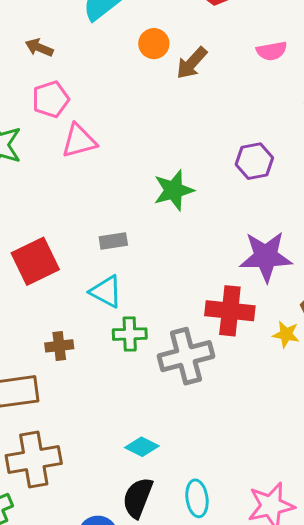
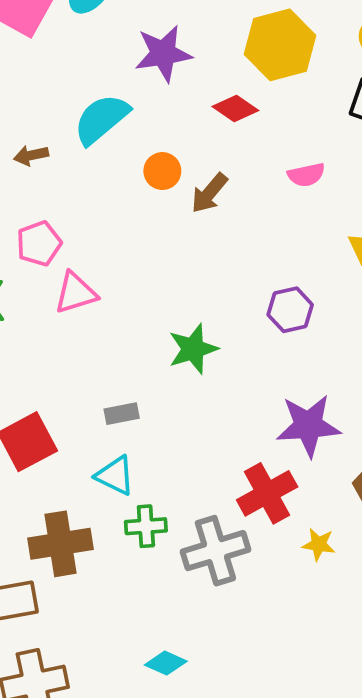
brown arrow: (39, 48) -> (31, 155), moved, turned -32
red cross: (230, 311) -> (267, 493), turned -33
yellow star: (286, 334) -> (319, 544), moved
brown cross: (59, 346) -> (61, 544), size x1.8

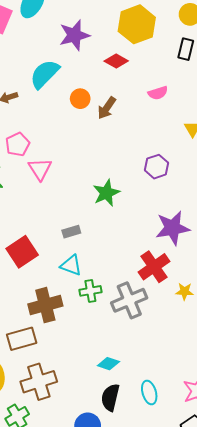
pink triangle: (75, 293) -> (40, 169), turned -40

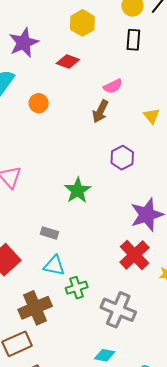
yellow hexagon: (137, 24) -> (82, 23), size x0.7
brown arrow: (107, 108) -> (100, 111), moved
gray rectangle: (71, 232) -> (49, 233), turned 42
gray cross: (129, 300) -> (118, 310), moved, turned -36

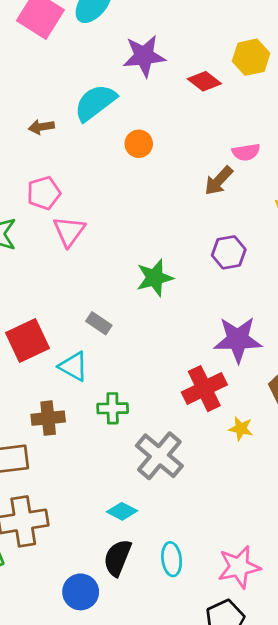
yellow hexagon: (82, 23) -> (251, 57), moved
red diamond: (68, 61) -> (204, 81), moved
cyan triangle: (54, 266) -> (73, 366), moved
brown cross: (35, 308) -> (48, 418), size x0.7

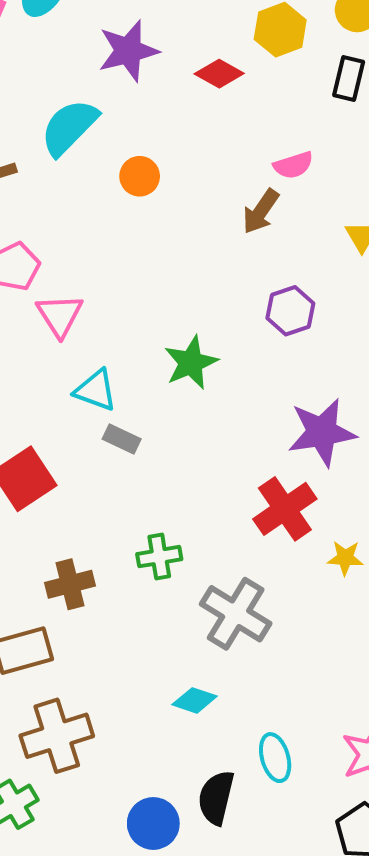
cyan triangle: (73, 366) -> (96, 390), moved
black semicircle: (117, 558) -> (216, 798), moved

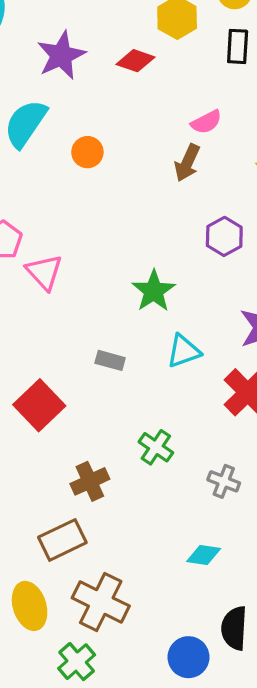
cyan triangle: (96, 390) -> (184, 351), moved, turned -30
green cross: (159, 557) -> (156, 447), turned -36
gray cross: (236, 614) -> (224, 481), size x0.6
brown cross: (57, 736) -> (101, 602), turned -36

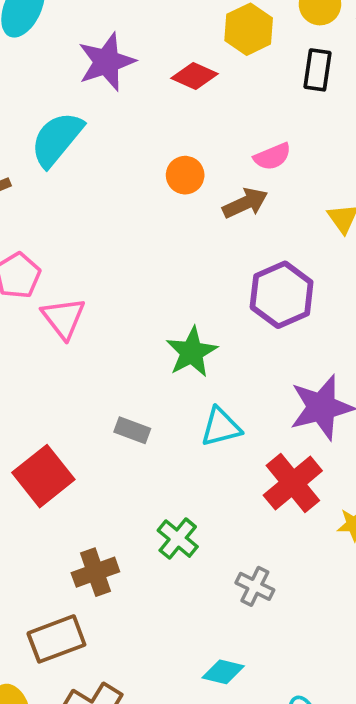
orange circle: (87, 152) -> (185, 175), moved
brown arrow: (187, 163) -> (245, 203), turned -144
purple hexagon: (224, 236) -> (282, 295), size x1.4

